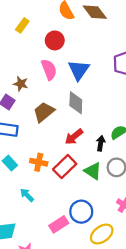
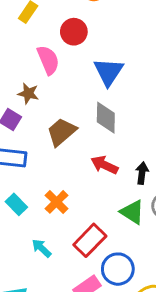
pink semicircle: (49, 70) -> (48, 60), moved
red arrow: (74, 137) -> (104, 165), turned 66
orange cross: (39, 162) -> (57, 202), turned 35
red rectangle: (65, 167) -> (90, 240), moved

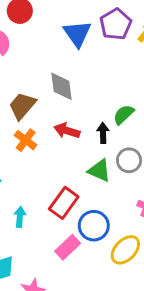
blue triangle: (108, 72) -> (77, 34), moved
orange cross: (57, 202) -> (26, 140), moved
cyan arrow: (41, 248) -> (20, 217), turned 60

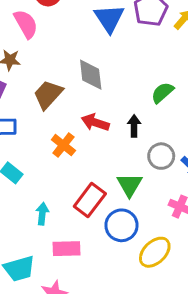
green semicircle: (124, 115) -> (162, 93), moved
orange cross: (26, 140) -> (63, 145), moved
green triangle: (99, 171) -> (130, 185), moved, turned 35
pink rectangle: (68, 247) -> (66, 249), moved, turned 40

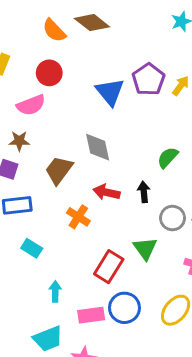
pink semicircle: (26, 24) -> (31, 105), turned 104
cyan arrow: (42, 214) -> (55, 291), moved
blue circle: (121, 225) -> (124, 308), moved

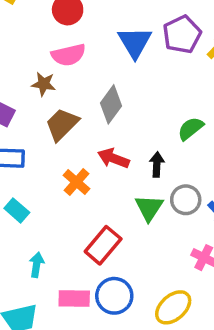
pink semicircle: (31, 105) -> (68, 55), moved
brown star: (19, 141) -> (44, 84), moved
gray diamond: (98, 147) -> (111, 104), turned 40
green triangle: (145, 248) -> (149, 208), moved

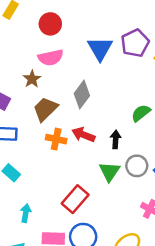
brown star: (44, 84) -> (32, 79), turned 30
orange cross: (76, 182) -> (56, 139), moved, turned -30

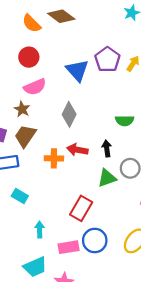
brown trapezoid: (45, 109) -> (25, 136), moved
green semicircle: (141, 113) -> (125, 121), turned -132
green triangle: (109, 172) -> (107, 178), turned 48

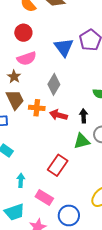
brown trapezoid: (25, 136) -> (15, 100), turned 115
orange cross: (54, 158) -> (37, 108), moved
blue circle: (95, 240) -> (69, 215), moved
pink rectangle: (69, 247) -> (44, 197), turned 36

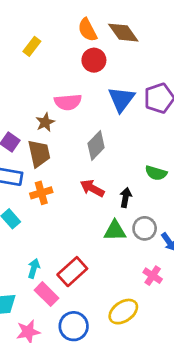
red circle: (23, 33) -> (94, 60), moved
orange cross: (37, 108) -> (41, 193), moved, turned -35
red rectangle: (58, 165) -> (72, 272), moved
cyan arrow: (21, 180) -> (34, 268), moved

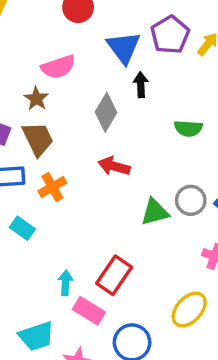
black arrow: (126, 198) -> (141, 85), moved

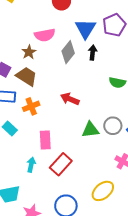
gray diamond: (106, 112) -> (68, 52), moved
brown trapezoid: (38, 139) -> (27, 76), turned -40
pink rectangle: (89, 311) -> (45, 140), moved, turned 48

